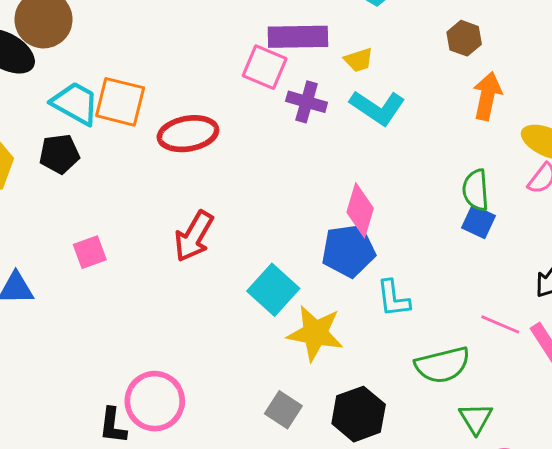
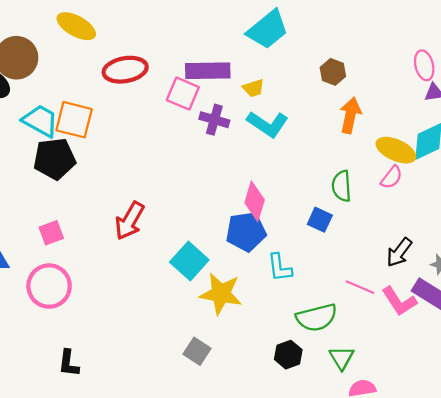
red ellipse: (188, 134) -> (125, 70), moved
black pentagon: (59, 154) -> (55, 159), moved, size x1.4
blue square: (479, 222) -> (320, 220), moved
pink circle: (155, 401) -> (49, 286), moved
black hexagon: (359, 414) -> (288, 355), moved, size x0.7

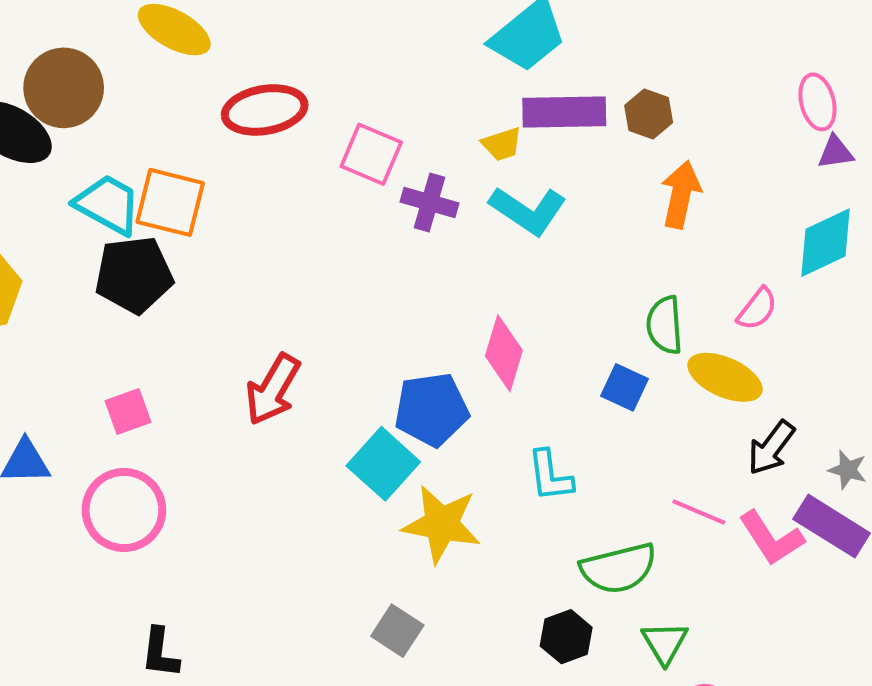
purple rectangle: (208, 71) -> (564, 112), moved
yellow ellipse: (396, 150) -> (725, 377), moved
blue pentagon: (246, 232) -> (431, 409), moved

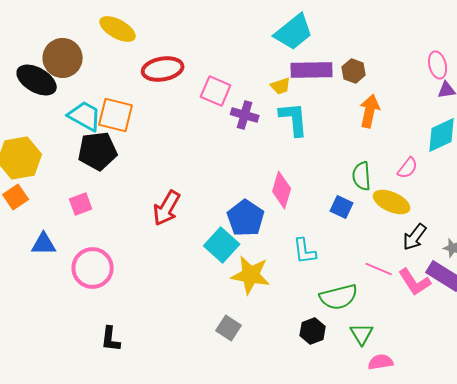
cyan L-shape: (528, 210) -> (294, 119), turned -129
blue pentagon: (431, 409) -> (246, 218), turned -30
pink square: (128, 412) -> (81, 204), moved

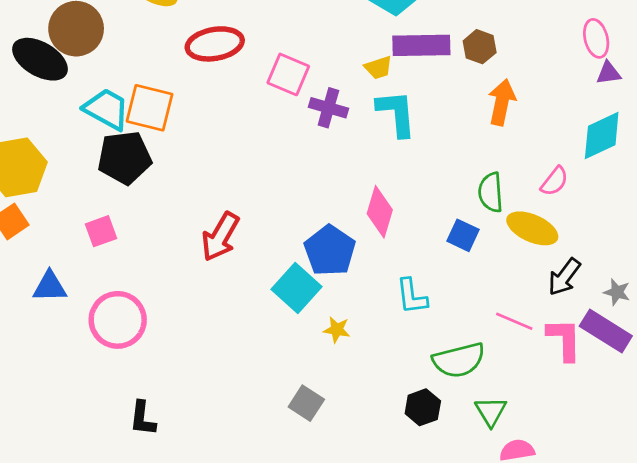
yellow star: (251, 275) -> (337, 330), size x0.5
pink L-shape: (415, 282) -> (564, 339), turned -148

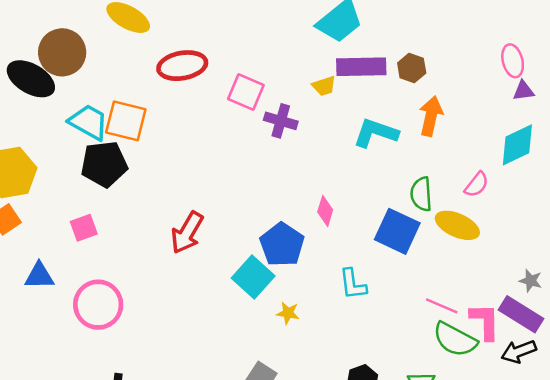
cyan L-shape: (396, 113) -> (376, 133), moved, turned -66
pink diamond: (380, 212) -> (325, 211), size x0.7
blue square: (463, 235) -> (397, 231), size x1.6
black arrow: (564, 277) -> (519, 351), moved, turned 32
green semicircle: (459, 360) -> (455, 339), moved, turned 42

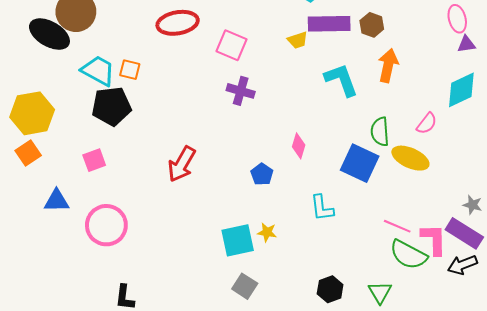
orange square: (126, 121) -> (130, 70), size x0.6
purple cross: (281, 121) -> (241, 91), moved
cyan L-shape: (376, 133) -> (341, 80), turned 51
blue pentagon: (282, 245) -> (262, 174), size x0.6
cyan square: (253, 277) -> (238, 240), moved, turned 36

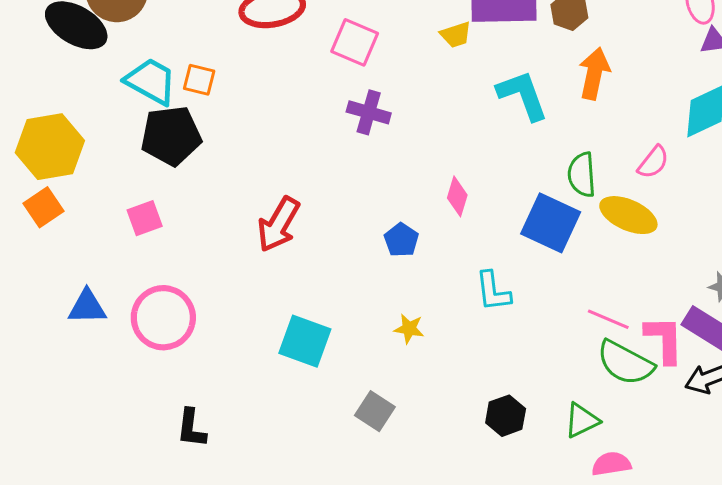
blue triangle: (57, 201) -> (87, 307), moved
cyan square: (238, 240) -> (305, 341), moved, turned 32
green triangle: (380, 292) -> (582, 420), turned 35

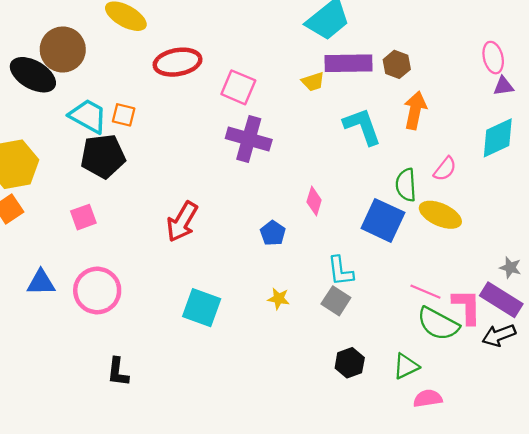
purple cross: (369, 112) -> (249, 139), size x1.4
pink semicircle: (653, 162) -> (445, 169), moved
gray square: (375, 411) -> (336, 301), moved

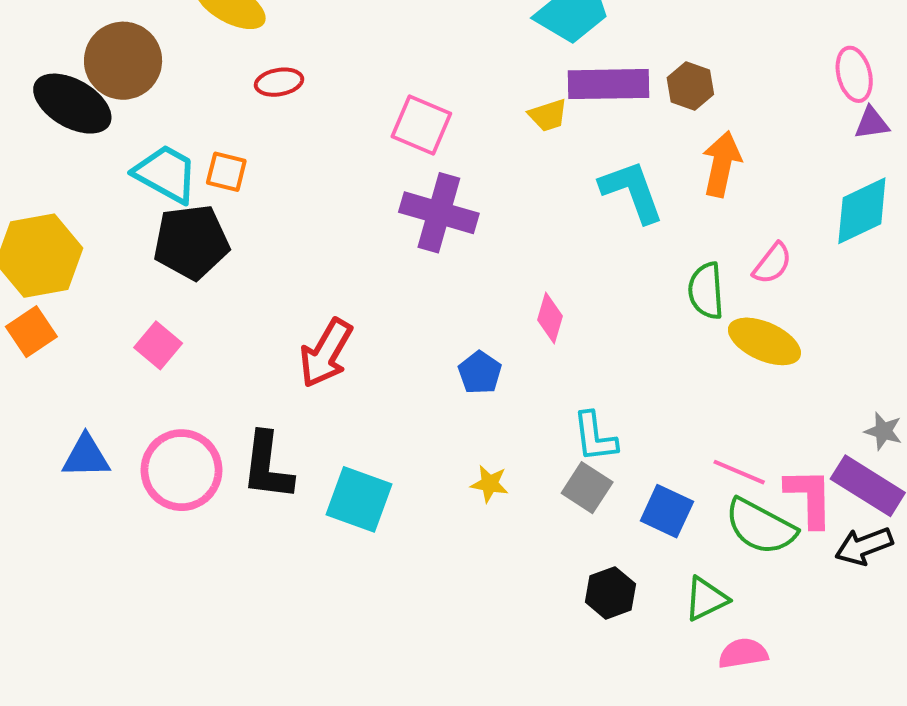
red ellipse: (178, 62) -> (279, 82), moved, size x0.6
pink square: (83, 217) -> (158, 345), turned -30
blue square: (383, 220) -> (667, 511), moved, size x0.7
black L-shape: (118, 372) -> (267, 466), moved, size x1.4

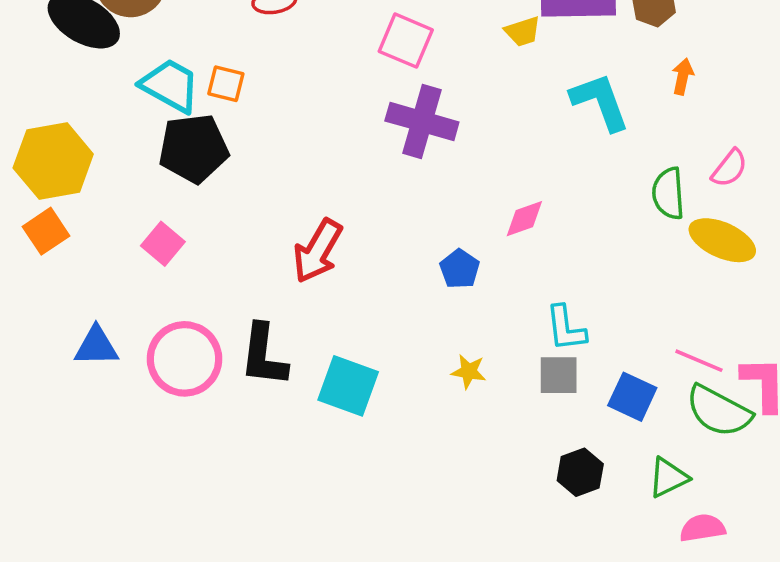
orange arrow: (722, 164) -> (683, 77), size x0.6
pink diamond: (550, 318) -> (524, 219), turned 54
gray square: (587, 488) -> (559, 375), turned -33

